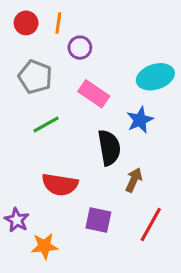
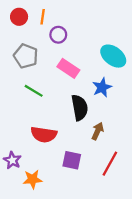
cyan ellipse: (155, 77) -> (113, 56), turned 55
green line: (46, 125) -> (34, 91), turned 60

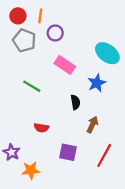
gray pentagon: (26, 56) -> (24, 40), moved
black semicircle: (80, 108) -> (75, 102), size x0.6
red semicircle: (44, 134) -> (41, 128), size x0.6

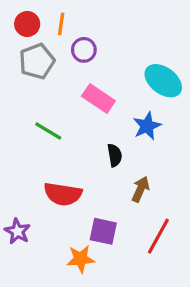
gray pentagon: (24, 40) -> (37, 61), turned 30
red semicircle: (41, 128) -> (63, 194), size x1.6
orange star: (31, 170) -> (81, 259), moved

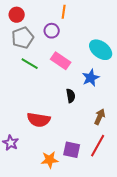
orange line: (61, 24) -> (64, 12), moved
green line: (48, 131) -> (30, 64), moved
brown arrow: (141, 189) -> (100, 117), moved
purple square: (103, 231) -> (72, 150), moved

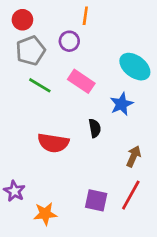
red semicircle: (39, 120) -> (53, 143), moved
orange star: (50, 160) -> (45, 214), moved

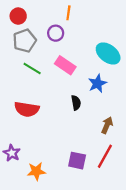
red semicircle: (53, 143) -> (27, 109), moved

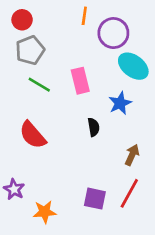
purple circle: (56, 33) -> (113, 33), moved, size x1.5
pink rectangle: (65, 65) -> (80, 81), turned 42
red semicircle: (27, 109) -> (33, 135), turned 40

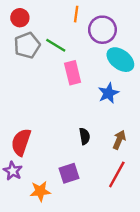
green line: (39, 85) -> (56, 45), moved
black semicircle: (94, 127) -> (85, 136), moved
red semicircle: (33, 135) -> (21, 142), moved, turned 60
purple square: (95, 199) -> (69, 173), moved, turned -30

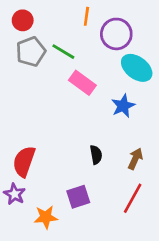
pink rectangle: (73, 73) -> (82, 83), turned -40

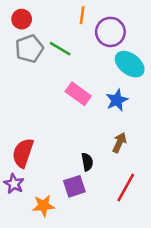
pink rectangle: (82, 83) -> (78, 94), moved
black semicircle: (96, 155) -> (87, 162), moved
brown arrow: (135, 159) -> (119, 143), moved

